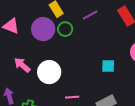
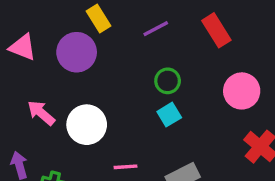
green circle: (65, 29) -> (168, 81), moved
cyan square: (108, 66) -> (169, 115), moved, turned -32

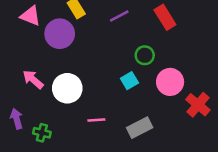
pink triangle: (23, 47) -> (30, 16), moved
green circle: (168, 81) -> (145, 55), moved
pink circle: (242, 91) -> (170, 82), moved

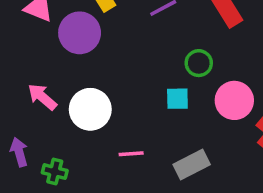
cyan square: (129, 81) -> (177, 99), turned 30

